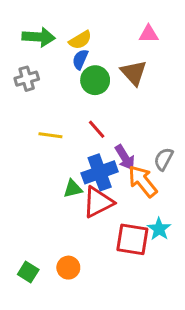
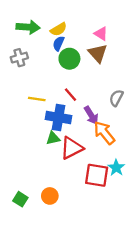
pink triangle: (149, 34) -> (101, 34), moved, turned 32
gray semicircle: (164, 159) -> (116, 98), moved
blue cross: (100, 172) -> (59, 118), moved, turned 30

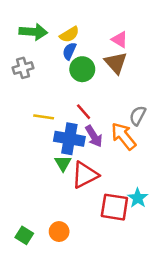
purple arrow: (91, 115) -> (94, 136), moved
orange arrow: (104, 133) -> (123, 136), moved
green triangle: (53, 138) -> (63, 163), turned -48

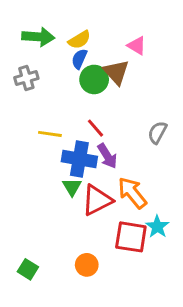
brown triangle: (116, 63) -> (116, 72), moved
orange arrow: (123, 136) -> (132, 193), moved
orange circle: (59, 232) -> (87, 265), moved

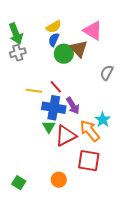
green arrow: (38, 37) -> (16, 34), moved, turned 65
pink triangle: (137, 46) -> (93, 31), size x1.5
red line: (96, 128) -> (56, 87), moved
gray semicircle: (157, 132) -> (107, 73), moved
cyan star: (157, 227) -> (103, 120), moved

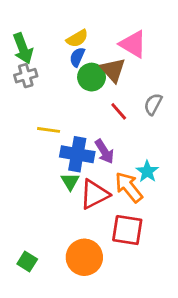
red line: (56, 87) -> (119, 111), moved
orange circle: (59, 180) -> (84, 257), size x1.6

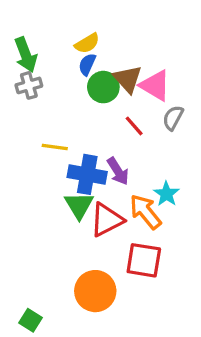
pink triangle: (133, 44) -> (155, 85), moved
green triangle: (70, 181) -> (79, 205), size x1.4
green square: (27, 262) -> (30, 320), moved

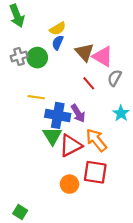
green arrow: (26, 55) -> (17, 16), moved
green circle: (103, 87) -> (37, 58), moved
cyan star: (166, 194) -> (121, 113), moved
orange circle: (95, 291) -> (69, 184), moved, size x0.7

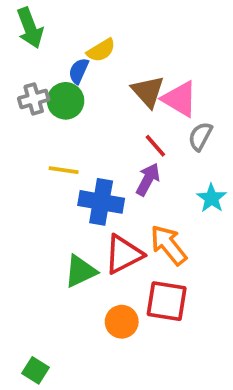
blue semicircle: (58, 43) -> (79, 71), moved
purple arrow: (78, 113) -> (148, 179), moved, turned -120
green triangle: (52, 136) -> (80, 271), moved, turned 36

